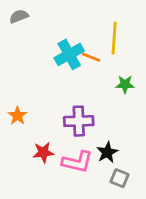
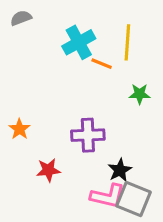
cyan cross: (69, 54) -> (79, 42), moved
pink L-shape: (77, 162) -> (108, 196), moved
gray square: (120, 178) -> (133, 199), size x1.6

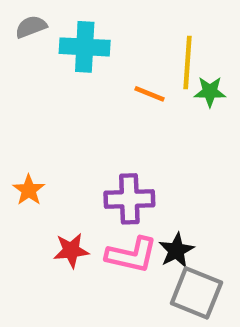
cyan cross: (79, 42) -> (85, 47), moved, turned 32
green star: (140, 94) -> (210, 92), moved
pink L-shape: (108, 196) -> (132, 255), moved

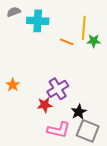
purple cross: (129, 199) -> (58, 89), turned -30
red star: (71, 250) -> (45, 105), moved
pink L-shape: (132, 255) -> (59, 130), moved

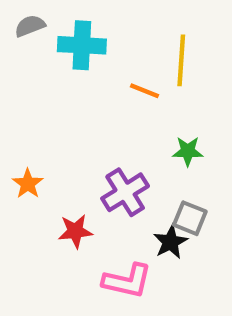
green star: (94, 41) -> (188, 151), moved
red star: (45, 105) -> (75, 231), moved
gray square: (88, 131) -> (190, 218), moved, size x0.7

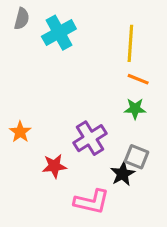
gray semicircle: (30, 26) -> (22, 19), turned 125
cyan cross: (82, 45) -> (59, 33), turned -32
orange line: (145, 91) -> (138, 79), moved

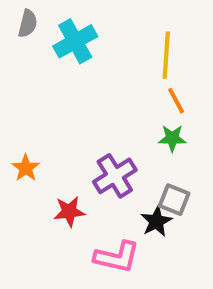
orange line: (138, 79) -> (176, 101), turned 40

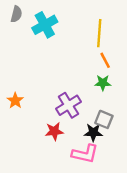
red star: (69, 212) -> (54, 131), moved
black star: (156, 221) -> (93, 132), turned 30
pink L-shape: (117, 257) -> (85, 154), moved

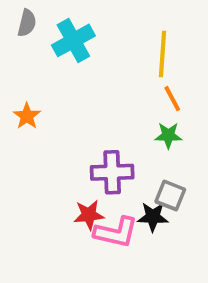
orange star: (15, 101) -> (27, 116), moved
purple cross: (68, 105) -> (112, 172), turned 30
pink L-shape: (85, 154) -> (116, 232), moved

